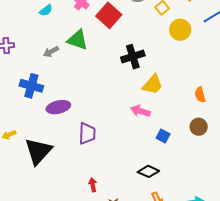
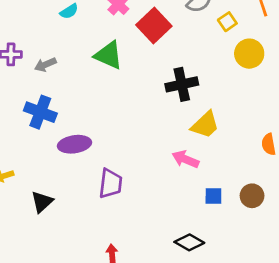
gray arrow: (51, 52) -> (45, 65), moved
brown circle: (199, 127) -> (252, 196), moved
blue square: (163, 136) -> (213, 196), turned -32
black triangle: (38, 151) -> (42, 202), size x0.6

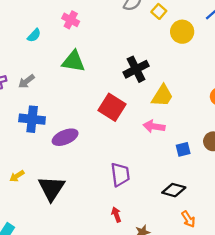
red square: (154, 26) -> (112, 107), moved
purple trapezoid: (110, 184) -> (120, 175), moved
black triangle: (42, 202) -> (51, 188), size x1.5

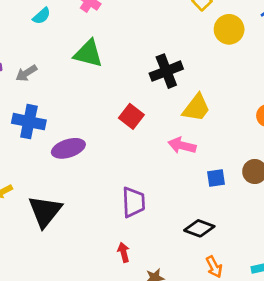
red square: (112, 107) -> (131, 116), size x0.7

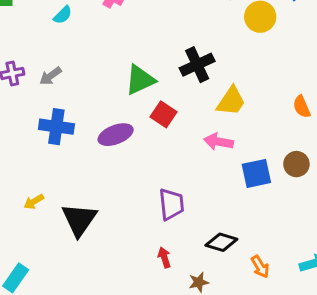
green triangle: (88, 54) -> (140, 80), moved, turned -36
purple ellipse: (68, 148) -> (116, 135), moved
blue square: (216, 178) -> (256, 173), size x1.5
black diamond: (199, 228) -> (221, 242), moved

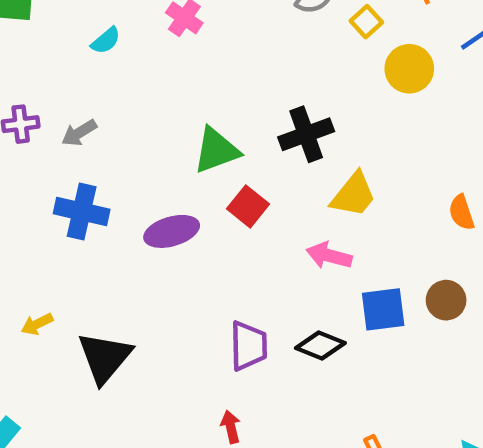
black diamond: (221, 242) -> (320, 346), moved

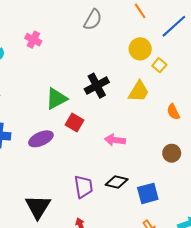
yellow square: (366, 22) -> (159, 65), moved
yellow trapezoid: (354, 195) -> (139, 91), moved
blue square: (383, 309) -> (148, 193), moved
black triangle: (105, 358) -> (38, 207), moved

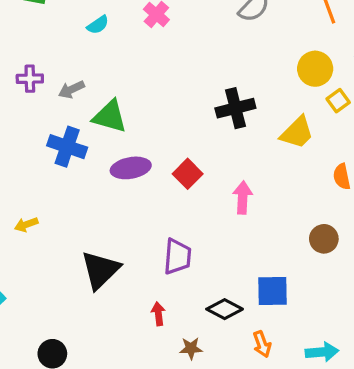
green triangle: (56, 99) -> (110, 116), moved, turned 30
red square: (75, 123) -> (188, 174), moved
pink arrow: (115, 140) -> (243, 198), turned 72
black diamond: (117, 182) -> (225, 309), moved

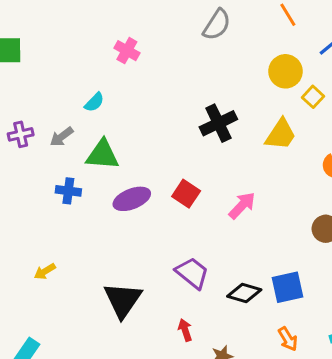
cyan semicircle: (98, 25) -> (94, 102), moved
blue cross: (67, 147) -> (68, 191), size x0.7
pink arrow: (243, 198) -> (242, 205), turned 52
purple trapezoid: (177, 257) -> (192, 273), turned -45
black diamond: (225, 309) -> (244, 293), moved

